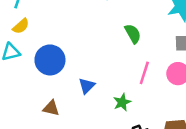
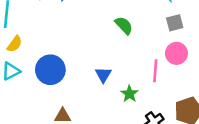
pink line: (144, 73) -> (155, 71), moved
blue triangle: (87, 86) -> (103, 75), moved

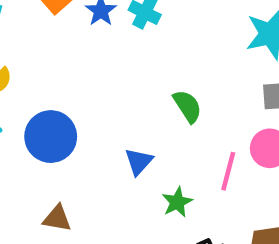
green semicircle: (124, 25) -> (187, 106), moved

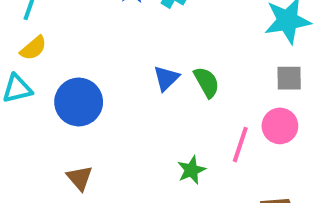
blue triangle: (139, 162) -> (166, 78), moved
brown triangle: (57, 218) -> (80, 178), turned 36

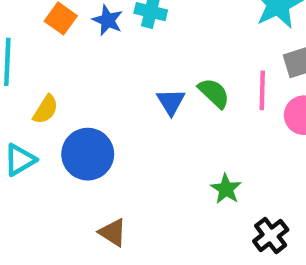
yellow semicircle: (33, 48) -> (46, 109), moved
pink line: (240, 145) -> (262, 90), moved

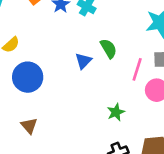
green semicircle: (214, 93) -> (109, 49), moved
green star: (226, 189) -> (116, 112), moved

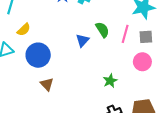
pink line: (137, 69) -> (125, 34), moved
brown triangle: (29, 126) -> (47, 84), moved

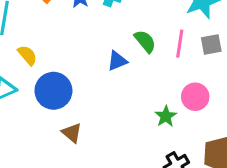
yellow semicircle: (24, 30) -> (27, 55), turned -80
blue triangle: (82, 40) -> (117, 61), turned 32
pink circle: (142, 62) -> (195, 97), moved

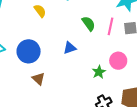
yellow semicircle: (27, 55) -> (40, 11), moved
blue triangle: (117, 61) -> (70, 48), moved

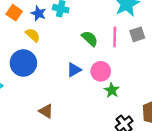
blue circle: (29, 51) -> (23, 63), moved
pink circle: (118, 61) -> (101, 71), moved

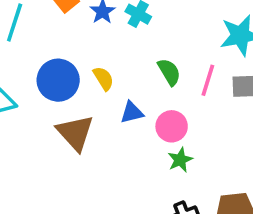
yellow semicircle: (33, 35) -> (103, 78), moved
brown triangle: (46, 111) -> (75, 133), moved, size x1.6

